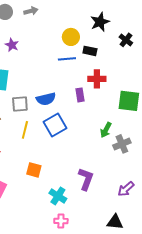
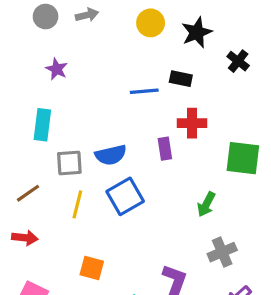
yellow circle: (71, 37) -> (151, 23), moved
gray cross: (122, 144) -> (222, 252), moved

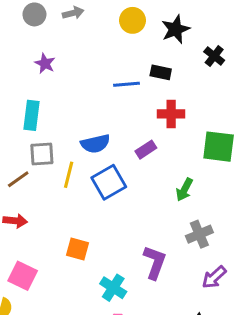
purple rectangle: (165, 149) -> (146, 150), moved, turned 66
gray square: (69, 163) -> (42, 154), moved
yellow line: (77, 204) -> (69, 175), moved

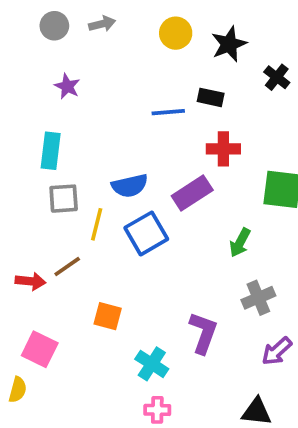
purple rectangle: (146, 150) -> (192, 193), size x1.5
brown line: (18, 179) -> (67, 267), moved

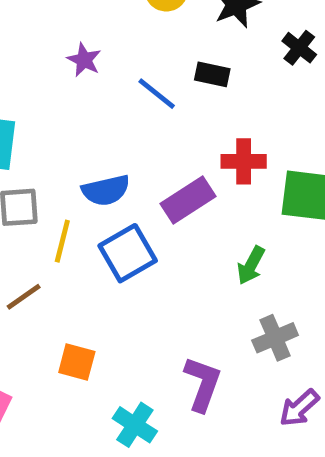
purple star: (67, 86) -> (84, 60), moved
blue line: (168, 112) -> (157, 94), turned 44
red cross: (223, 149) -> (244, 161), moved

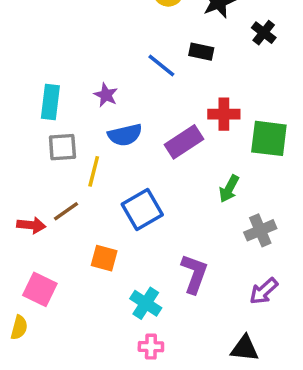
purple star: (84, 60) -> (106, 95), moved
blue square: (128, 253) -> (142, 210), moved
gray cross: (275, 338) -> (260, 230), moved

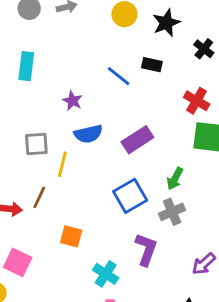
cyan rectangle: (50, 102) -> (26, 66), moved
red cross: (224, 114) -> (197, 101), moved, turned 30
blue square: (142, 210) -> (130, 196), moved
brown line: (66, 211) -> (39, 197), turned -30
gray cross: (260, 230) -> (172, 212), moved

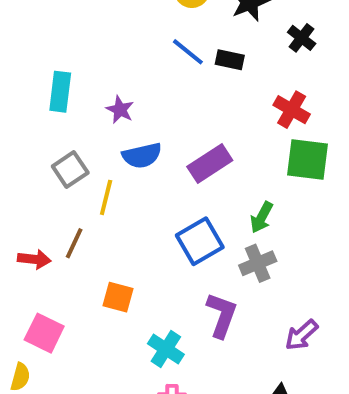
cyan rectangle: (26, 66) -> (60, 92), moved
blue line: (119, 76) -> (188, 52), moved
gray square: (36, 144) -> (70, 169), turned -30

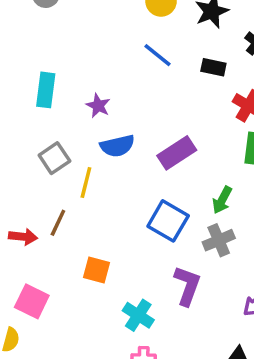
black rectangle: (230, 60) -> (213, 67), moved
blue square: (200, 241) -> (168, 221), turned -30

